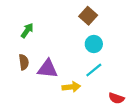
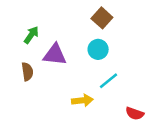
cyan circle: (94, 44) -> (98, 49), moved
purple triangle: (47, 69) -> (55, 55), moved

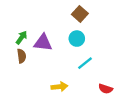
green arrow: (31, 35) -> (22, 38), moved
yellow arrow: (82, 100) -> (59, 87), moved

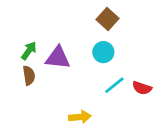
red semicircle: (105, 89) -> (142, 88), moved

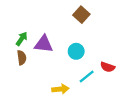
cyan circle: (103, 52) -> (76, 51), moved
cyan line: (114, 85) -> (87, 76), moved

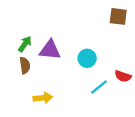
brown square: (81, 15) -> (118, 16), moved, turned -35
yellow arrow: (60, 89) -> (43, 98), moved

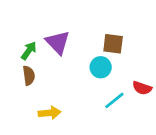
brown square: (118, 16) -> (113, 44), moved
purple triangle: (50, 50) -> (58, 42), moved, turned 40

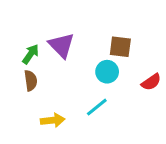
red semicircle: (142, 88) -> (151, 82), moved, turned -54
cyan line: (114, 100) -> (97, 107), moved

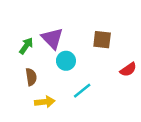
cyan circle: (107, 72) -> (66, 61), moved
brown semicircle: (31, 81) -> (31, 77), moved

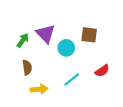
cyan circle: (66, 61) -> (66, 48), moved
red semicircle: (128, 69) -> (102, 71), moved

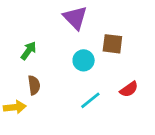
purple triangle: (46, 34) -> (75, 18), moved
yellow arrow: (39, 89) -> (15, 107), moved

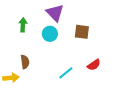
green arrow: (28, 51) -> (23, 25), moved, turned -32
cyan circle: (84, 60) -> (50, 34), moved

